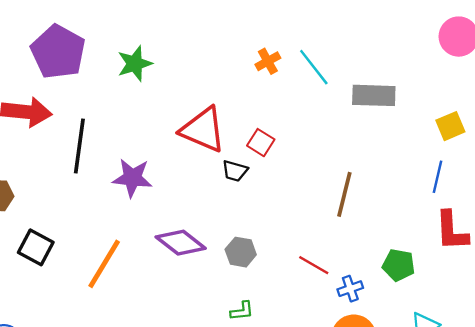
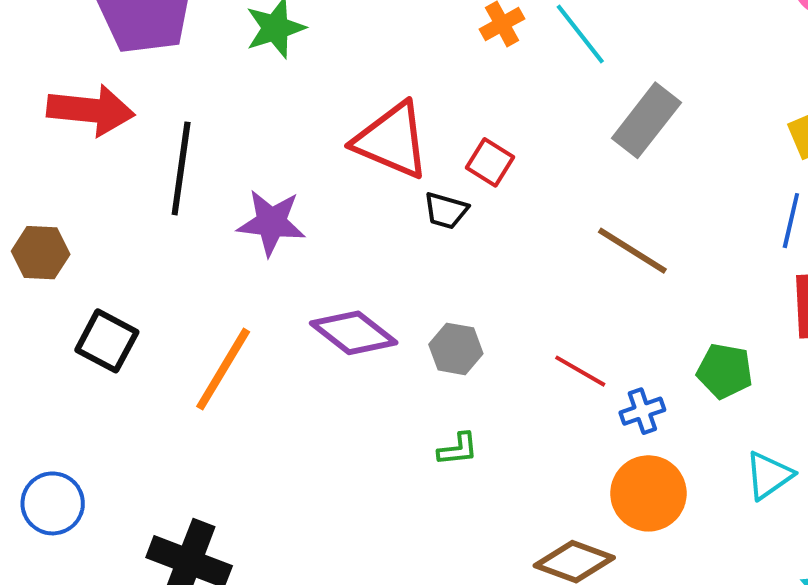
gray rectangle: (374, 95) -> (646, 120), moved, turned -54
brown line: (344, 194) -> (632, 251), turned -72

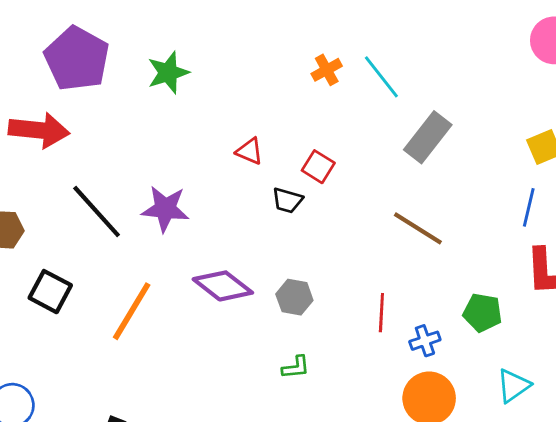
red triangle: (392, 140) -> (249, 151), size x0.5
black line: (181, 168) -> (97, 212), moved, turned -50
red line: (580, 371) -> (381, 313), turned 63

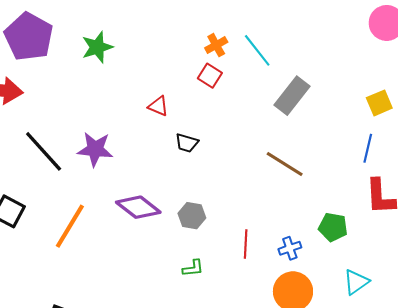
red square: (318, 167) -> (210, 76), moved
red line: (381, 313) -> (246, 244), moved

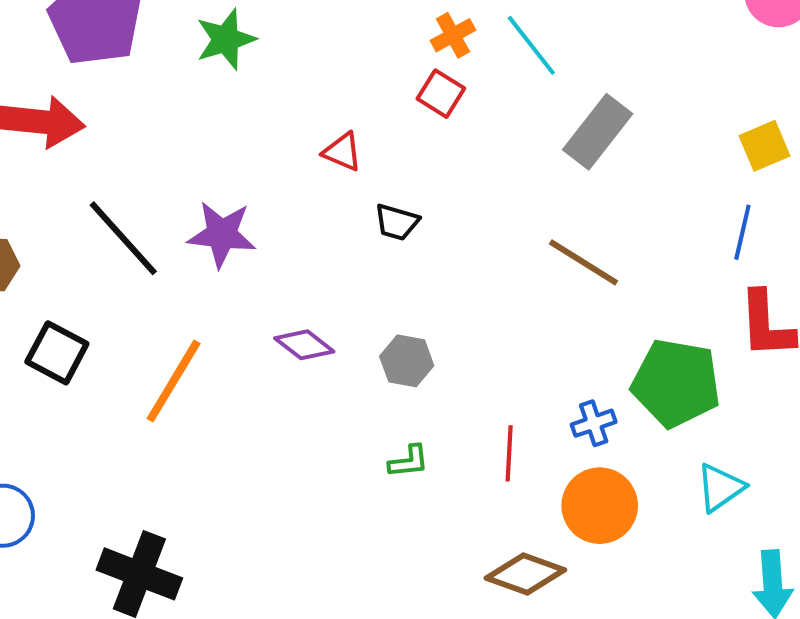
purple diamond: (138, 207) -> (304, 345), size x0.7
green pentagon: (333, 227) -> (676, 383), size x1.6
red line: (246, 244) -> (509, 453), moved

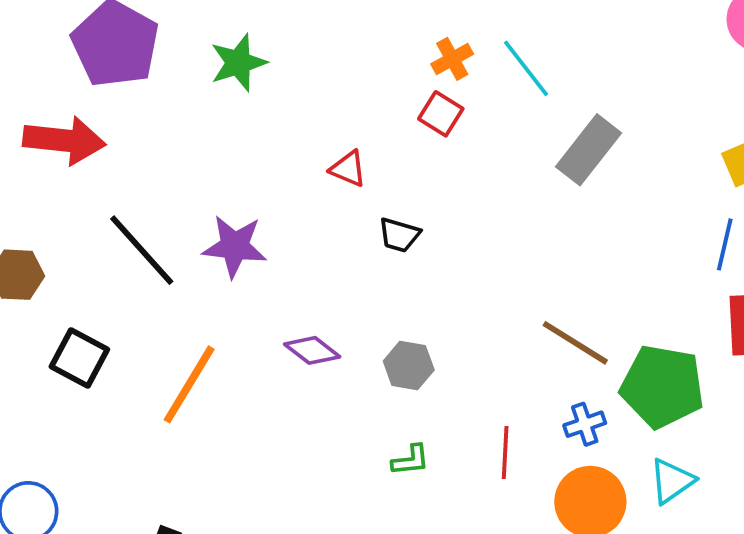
brown line: (584, 262) -> (575, 343), moved
cyan triangle: (720, 488) -> (672, 481), moved

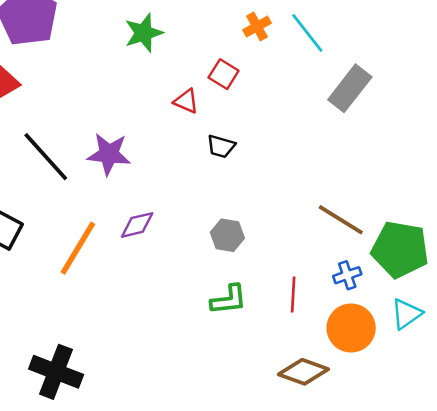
green star: (238, 63) -> (144, 33), moved
red square: (441, 114) -> (224, 74), moved
purple diamond: (312, 350) -> (137, 225), moved, turned -51
green L-shape: (411, 460) -> (229, 300), size x1.4

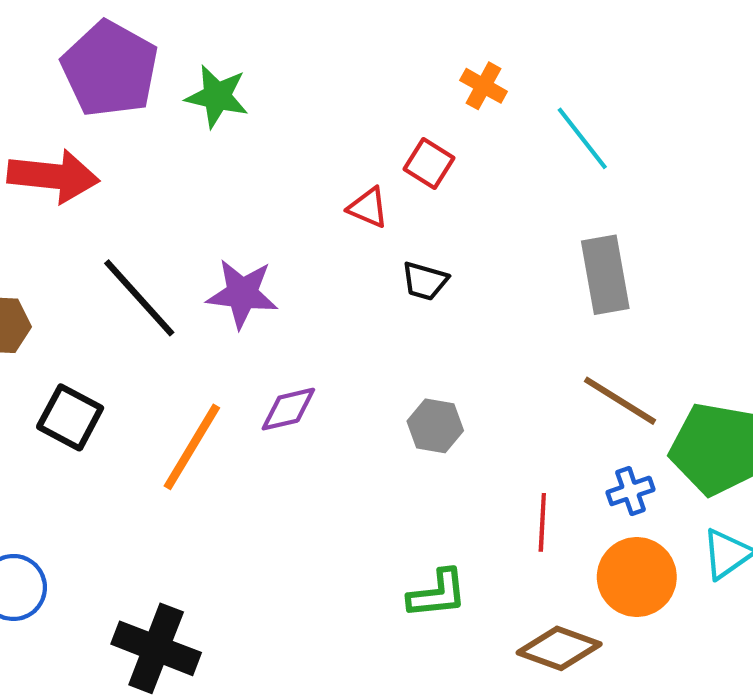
orange cross: (257, 27) -> (484, 86), turned -32
green star: (144, 33) -> (217, 96), moved, turned 30
cyan line: (307, 33) -> (582, 138), moved
gray rectangle: (350, 88) -> (605, 275), moved, turned -48
green L-shape: (229, 300) -> (437, 594), moved

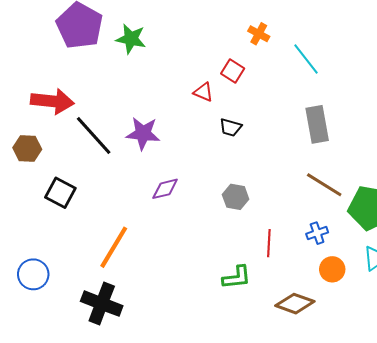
red arrow: (53, 176) -> (52, 101), moved
orange line: (192, 447) -> (114, 247), moved
blue cross: (630, 491) -> (317, 233), moved
red line: (542, 522) -> (269, 243), moved
orange circle: (637, 577) -> (332, 269), size x0.7

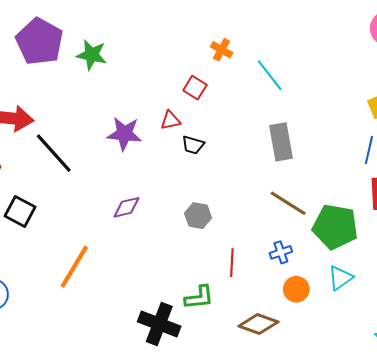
red triangle: (203, 92) -> (170, 120), moved, turned -35
purple star: (143, 133) -> (124, 134), moved
black cross: (102, 304) -> (159, 324), moved

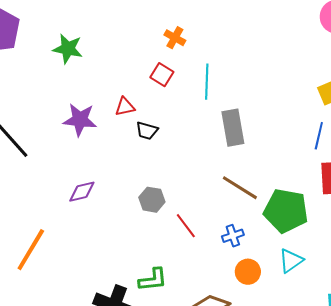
green star: (92, 55) -> (68, 49), moved
cyan line: (270, 75) -> (207, 82), moved, turned 40
red square: (195, 88) -> (162, 75), moved
red line: (232, 263) -> (186, 226), moved, turned -40

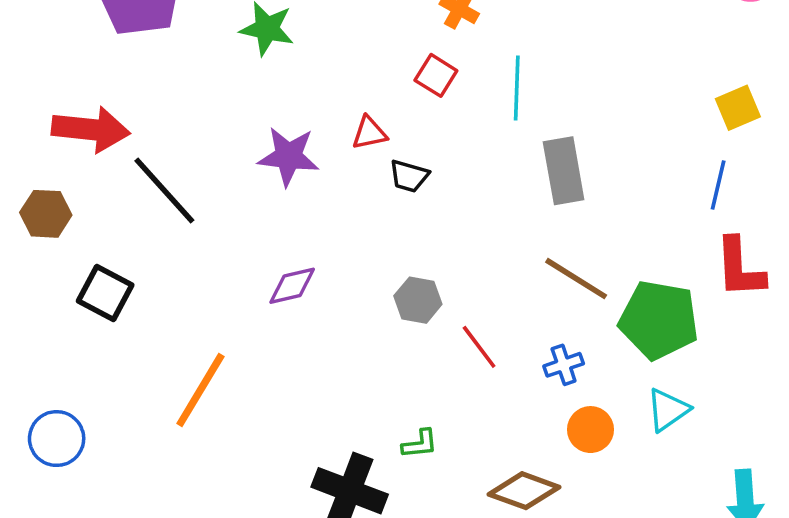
green L-shape: (153, 280) -> (420, 444), size x0.7

